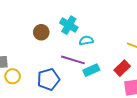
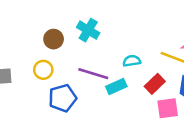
cyan semicircle: (86, 40) -> (132, 61), moved
yellow circle: (13, 76) -> (43, 70), moved

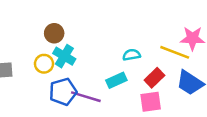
cyan cross: (88, 30) -> (64, 56), moved
purple line: (93, 74) -> (86, 97), moved
pink square: (168, 108) -> (151, 102), moved

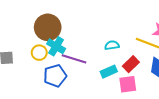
brown circle: (54, 33) -> (48, 27), size x1.6
cyan rectangle: (116, 80) -> (109, 72), moved
purple line: (86, 97) -> (74, 59), moved

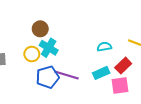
brown circle: (48, 27) -> (40, 29), size x0.6
purple line: (74, 59) -> (66, 75), moved

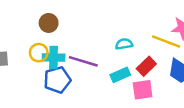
cyan cross: (49, 48) -> (54, 58), moved, turned -30
purple line: (66, 75) -> (83, 61), moved

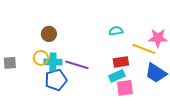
cyan semicircle: (124, 44) -> (116, 31), moved
red rectangle: (146, 66) -> (121, 62), moved, turned 35
cyan rectangle: (120, 75) -> (117, 76), moved

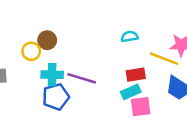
yellow circle: (41, 58) -> (31, 51), moved

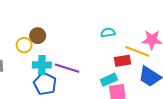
red rectangle: (136, 75) -> (123, 61), moved
blue pentagon: (56, 97) -> (45, 84), turned -30

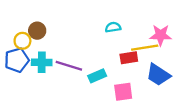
yellow line: (137, 51) -> (145, 48), turned -30
cyan rectangle: (109, 80) -> (97, 76), moved
blue pentagon: (45, 84) -> (17, 60), moved, turned 30

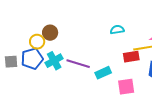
cyan cross: (42, 62) -> (54, 61), turned -30

